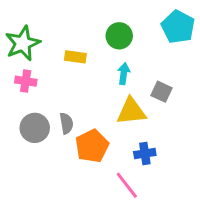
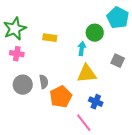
green circle: (119, 36) -> (95, 33), moved
gray square: (161, 92) -> (118, 61), moved
blue cross: (145, 154) -> (96, 102), turned 32

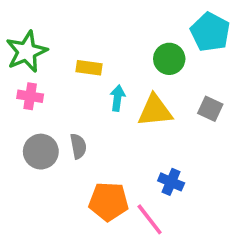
cyan arrow: (82, 49) -> (118, 98), moved
yellow triangle: (87, 74) -> (155, 111), moved
orange pentagon: (61, 97) -> (109, 202), moved, turned 30

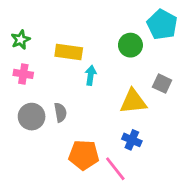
green star: (27, 52) -> (21, 40), size x0.6
yellow rectangle: (89, 68) -> (69, 52), size x1.4
yellow triangle: (155, 111) -> (133, 101), moved

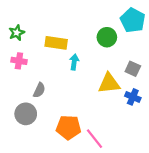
gray semicircle: (60, 112) -> (39, 90), moved, turned 35
gray circle: (32, 117) -> (26, 114), moved
blue cross: (132, 140) -> (133, 97), moved

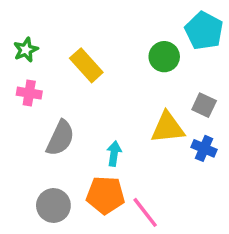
yellow rectangle: (56, 43) -> (86, 65), turned 40
cyan arrow: (74, 62) -> (114, 154), moved
gray semicircle: (39, 90) -> (60, 138), size x1.5
gray circle: (26, 114) -> (53, 206), moved

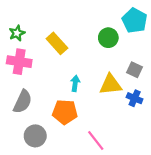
pink cross: (29, 93) -> (19, 62), size x1.5
gray semicircle: (60, 138) -> (23, 102), moved
cyan arrow: (114, 154) -> (75, 83), moved
orange pentagon: (105, 195) -> (65, 112), moved

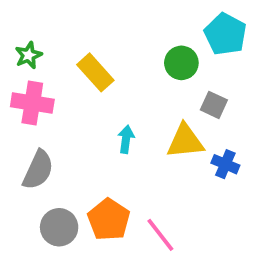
gray square: (135, 70) -> (214, 105), moved
orange pentagon: (65, 112) -> (109, 220), moved, turned 30

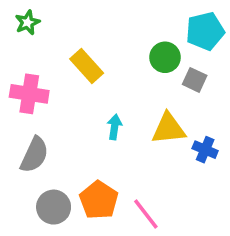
cyan pentagon: (225, 34) -> (205, 31), turned 30
green star: (28, 55) -> (27, 22), moved
gray square: (214, 105) -> (195, 80), moved

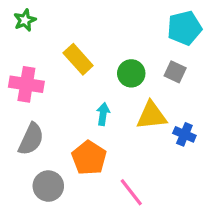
green circle: (165, 57) -> (131, 73), moved
orange pentagon: (99, 200) -> (89, 158), moved

